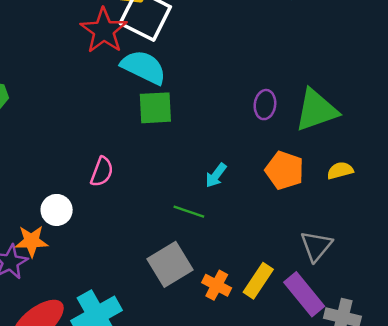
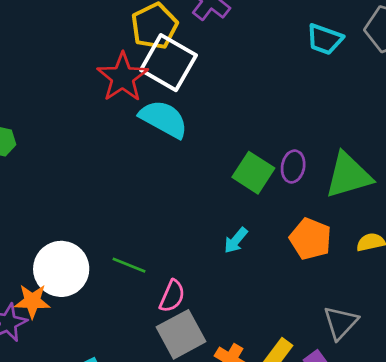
green square: (155, 108) -> (253, 173), moved, turned 33
pink semicircle: (102, 172) -> (172, 296), moved
white circle: (57, 210) -> (61, 269), size x1.6
green line: (189, 212) -> (129, 265), moved

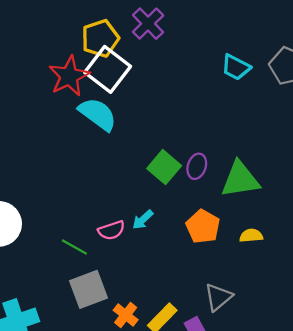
green line: (129, 265) -> (74, 247), moved
pink semicircle: (172, 296) -> (112, 230), moved, turned 40

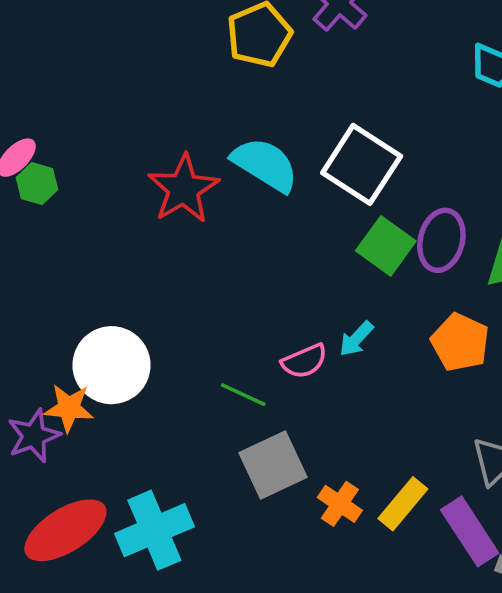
white square: (108, 69) -> (362, 164), moved
red star: (69, 76) -> (184, 189), moved
purple ellipse: (197, 166) -> (441, 240), size x1.4

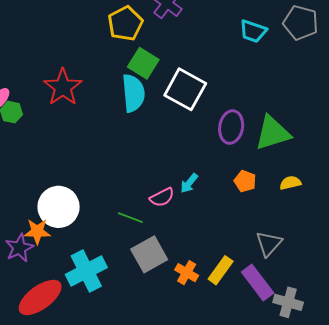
cyan semicircle: (265, 165) -> (133, 93), turned 57
red star: (184, 189) -> (63, 87), moved
green square: (386, 246) -> (143, 63), moved
orange pentagon: (460, 342) -> (245, 181), size x0.7
cyan cross: (154, 530) -> (86, 271), moved

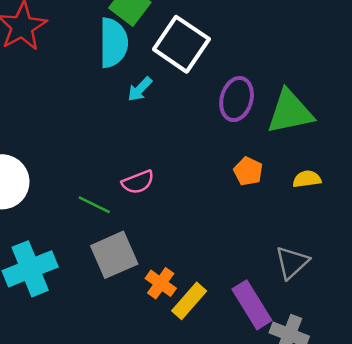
cyan arrow: (189, 183) -> (140, 89), moved
gray triangle: (269, 244) -> (292, 262), moved
yellow rectangle: (221, 270) -> (189, 301), moved

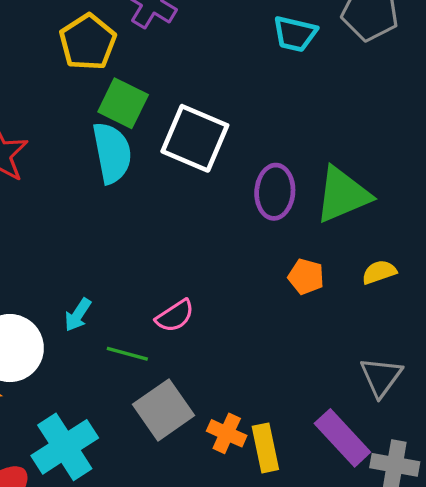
cyan arrow: (140, 89) -> (78, 315), moved
yellow rectangle: (189, 301) -> (265, 448), turned -42

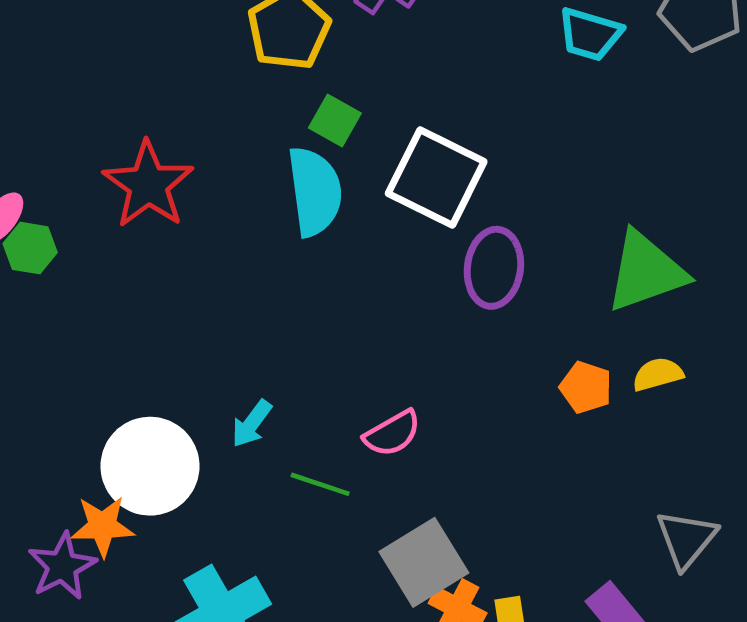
green square: (123, 103) -> (335, 121), size x0.7
purple ellipse: (275, 192) -> (494, 268), moved
yellow semicircle: (379, 272) -> (658, 374), moved
gray square: (163, 410) -> (424, 562), moved

